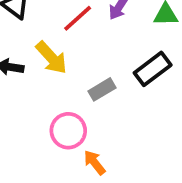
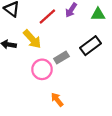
pink circle: (68, 131) -> (42, 69), moved

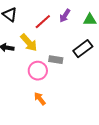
gray rectangle: (61, 57) -> (56, 60), turned 40
orange arrow: (57, 100) -> (40, 99), moved

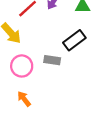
gray rectangle: (56, 60) -> (52, 60), moved

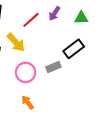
gray rectangle: (52, 60) -> (53, 67), turned -32

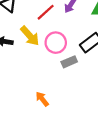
pink circle: (26, 72) -> (56, 43), moved

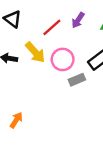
orange arrow: (42, 99) -> (16, 120), moved, turned 70

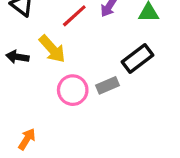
pink circle: (63, 59) -> (73, 90), moved

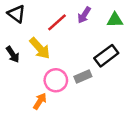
black arrow: (17, 57) -> (13, 54), turned -133
orange arrow: (27, 139) -> (40, 101), moved

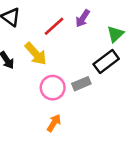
green triangle: (115, 20) -> (115, 34), moved, turned -42
orange arrow: (40, 101) -> (54, 123), moved

